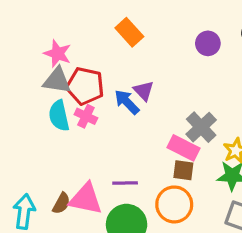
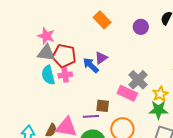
orange rectangle: (129, 32) -> (102, 20), moved
purple triangle: (144, 91) -> (101, 58), turned 40
pink cross: (86, 116) -> (65, 75), turned -32
brown square: (183, 170) -> (103, 106), moved

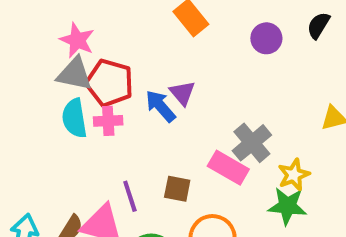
purple triangle: (101, 58) -> (182, 93), turned -40
purple line: (91, 116) -> (130, 196), moved, turned 70

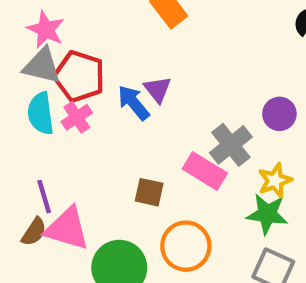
purple circle: (266, 38) -> (279, 114), moved
pink cross: (108, 121) -> (77, 117), turned -32
purple line: (130, 196) -> (44, 197), moved

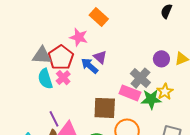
pink star: (46, 30) -> (79, 37), moved
red pentagon: (79, 76) -> (61, 57), turned 30
brown square: (149, 192) -> (105, 108), size x1.6
green star: (267, 214) -> (151, 99), moved

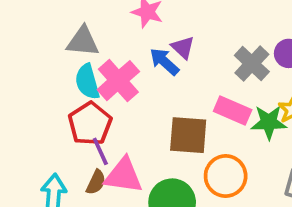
red pentagon: (61, 57) -> (90, 124), moved
pink cross: (63, 78) -> (118, 81), size x1.6
gray cross: (140, 78) -> (252, 64), moved

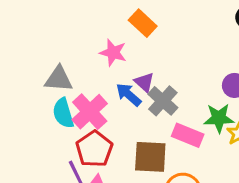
gray cross: (252, 64) -> (163, 101), moved
green star: (269, 122) -> (219, 118), moved
red pentagon: (90, 124) -> (94, 149), moved

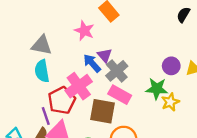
pink cross: (90, 112) -> (79, 86), moved
pink rectangle: (188, 135) -> (120, 95), moved

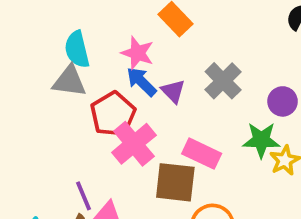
blue arrow: (92, 63) -> (141, 82), moved
cyan semicircle: (42, 71) -> (77, 49), moved
gray cross: (117, 71) -> (223, 81), moved
red pentagon: (62, 100) -> (113, 114), moved

